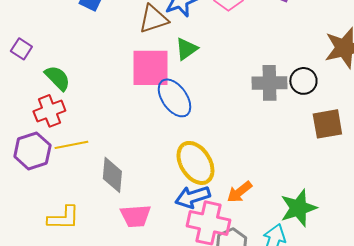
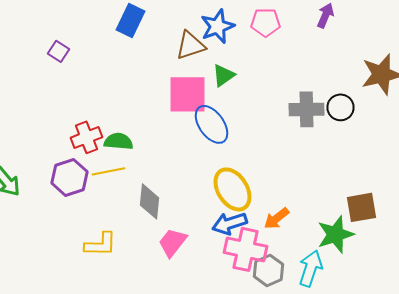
purple square: (21, 49) -> (58, 51), moved
green semicircle: (57, 78) -> (118, 141), moved, turned -40
brown square: (327, 124) -> (362, 207), moved
pink trapezoid: (135, 216) -> (172, 242), turned 132

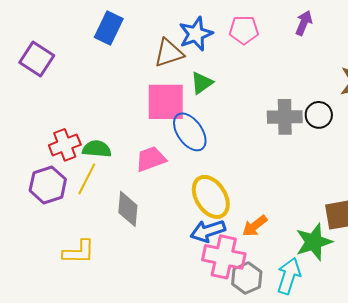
purple square: (58, 51) -> (37, 59), size x1.6
yellow line: (108, 171) -> (87, 179), turned -52
pink trapezoid: (172, 242) -> (151, 159), moved, turned 32

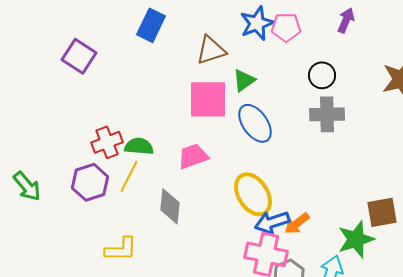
blue star: (196, 34) -> (257, 23), moved
black circle: (319, 115) -> (322, 75), moved
blue ellipse: (190, 132) -> (255, 123), moved
blue arrow: (208, 231) -> (272, 222), moved

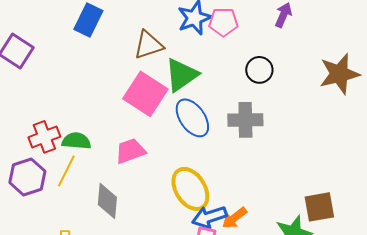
green triangle: (244, 80) -> (181, 75), size x1.5
pink square: (208, 99) -> (145, 94), turned 33
gray cross: (327, 114) -> (245, 120), moved

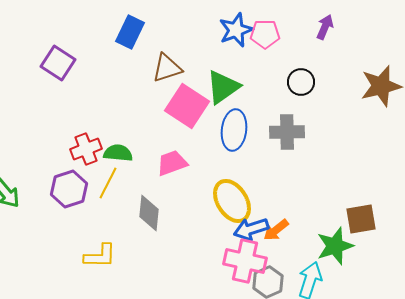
brown triangle: (148, 45) -> (167, 68), moved
blue ellipse: (192, 118) -> (234, 130), turned 42

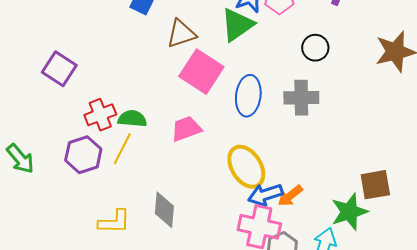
purple square: (58, 63) -> (59, 69), moved
green triangle: (223, 87) -> (237, 25), moved
gray diamond: (149, 213) -> (164, 210), moved

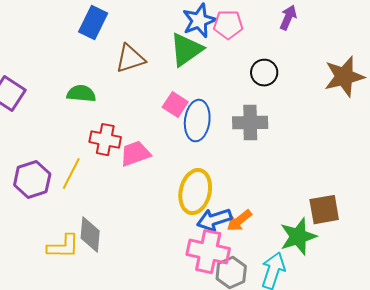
pink square: (201, 72) -> (175, 105), moved, size x0.6
red cross: (100, 115) -> (105, 140), moved, turned 32
green semicircle: (132, 119) -> (81, 94), moved
yellow ellipse: (246, 167) -> (195, 192), turned 45
gray diamond: (164, 210) -> (90, 235), moved

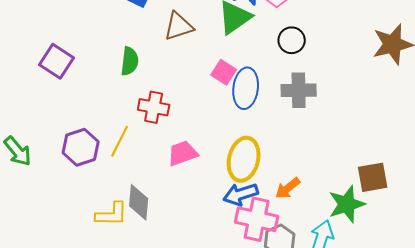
black circle: (264, 73) -> (292, 40), moved
green semicircle: (81, 94) -> (130, 61), turned 92
pink trapezoid: (135, 154) -> (183, 153), moved
blue arrow: (214, 220) -> (241, 194), moved

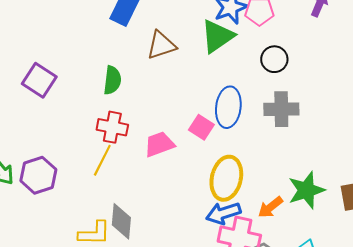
pink square: (224, 72) -> (201, 127), moved
red cross: (154, 107) -> (112, 127), moved
purple hexagon: (81, 147) -> (38, 175), moved
pink trapezoid: (183, 153) -> (159, 144), moved
green star: (347, 204) -> (306, 190), moved

